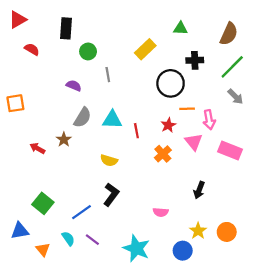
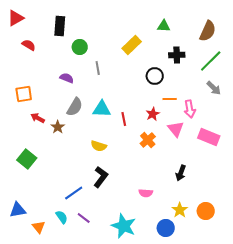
black circle: (171, 83) -> (155, 76), size x0.7
orange square: (15, 103) -> (24, 94), moved
red arrow: (37, 148) -> (38, 118), moved
green square: (43, 203) -> (27, 159), moved

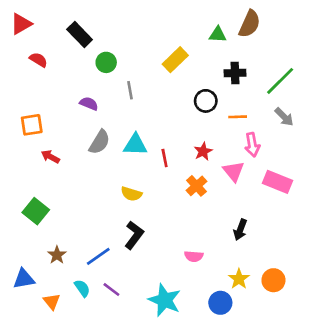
black rectangle: (60, 26) -> (80, 34), turned -48
brown semicircle: (208, 31) -> (250, 24), moved
orange line: (170, 99) -> (238, 117), moved
brown star: (58, 127) -> (57, 255), moved

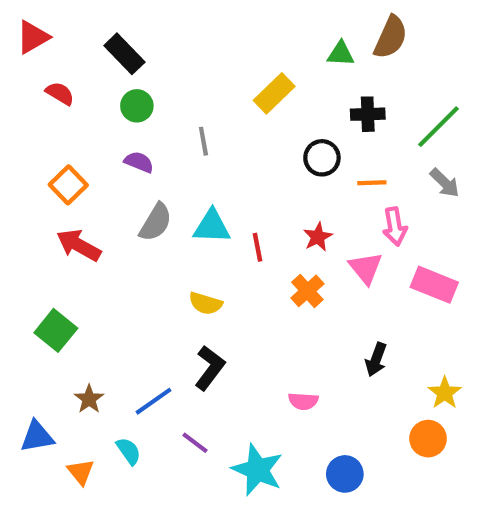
green circle: (106, 62) -> (137, 106), moved
orange square: (32, 125) -> (68, 185), moved, turned -35
red arrow: (50, 157) -> (79, 245), size x1.5
yellow star: (239, 279) -> (445, 393), moved
purple line: (111, 290) -> (195, 443), moved

